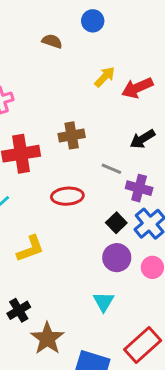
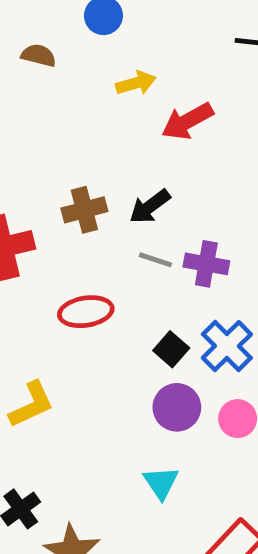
yellow arrow: (105, 77) -> (136, 83), moved, turned 35
black arrow: (142, 139) -> (150, 207), moved
purple cross: (139, 188) -> (206, 264), moved

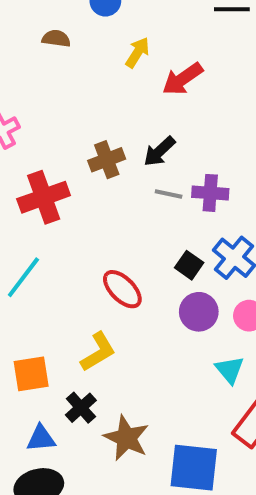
yellow arrow: (136, 83) -> (138, 53), turned -36
red ellipse: (86, 312) -> (122, 289), moved, turned 60
yellow L-shape: (31, 405) -> (98, 352), moved
cyan triangle: (161, 483) -> (230, 370), moved

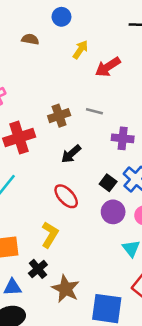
black arrow: (159, 151) -> (71, 154), moved
gray line: (169, 194) -> (94, 111), moved
yellow L-shape: (98, 352) -> (50, 235), turned -30

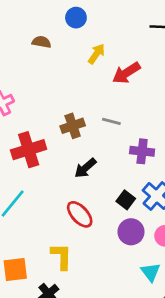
yellow L-shape: (50, 235) -> (61, 256), turned -30

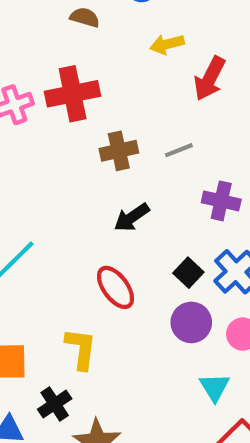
yellow arrow: (96, 54) -> (167, 44), turned -145
red arrow: (126, 73) -> (210, 78), turned -36
gray line: (111, 121) -> (179, 150), turned -42
red cross: (29, 150) -> (73, 94), moved

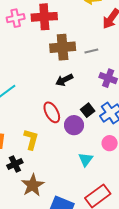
brown cross: (119, 151) -> (63, 47), size x1.4
purple circle: (191, 322) -> (74, 125), moved
cyan triangle: (215, 387) -> (86, 159), moved

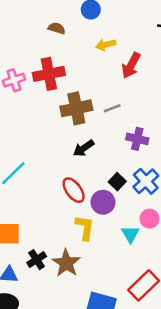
yellow L-shape: (31, 139) -> (85, 228), moved
cyan triangle: (86, 159) -> (130, 234), moved
brown star: (33, 185) -> (66, 263), moved

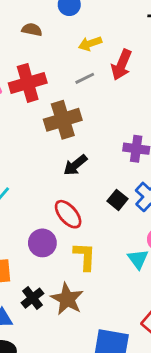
gray line: (112, 108) -> (85, 78), moved
purple circle: (103, 202) -> (42, 243), moved

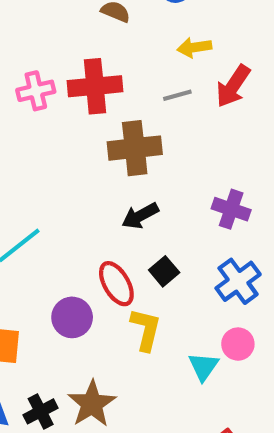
black square: (118, 200) -> (164, 271), moved
yellow L-shape: (85, 256) -> (146, 329), moved
black cross: (33, 298) -> (41, 411), moved

